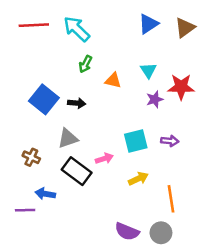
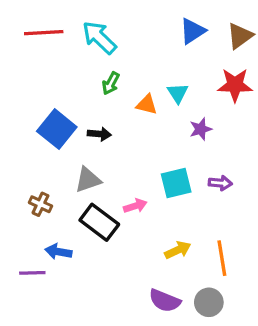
cyan triangle: (148, 70) -> (178, 93), moved
red star: (181, 87) -> (235, 85), moved
yellow arrow: (138, 179) -> (178, 250), moved

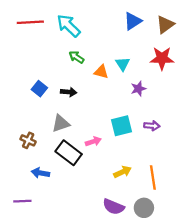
green arrow: (111, 83) -> (76, 57), turned 96
blue square: (57, 129) -> (39, 89), size x0.6
purple line: (32, 273) -> (22, 201), moved

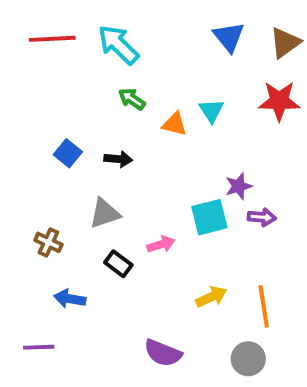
blue triangle: (133, 21) -> (229, 37), turned -36
purple star: (138, 89) -> (239, 186), moved
black rectangle: (69, 153) -> (118, 264), size x0.6
purple semicircle: (114, 207) -> (163, 353), moved

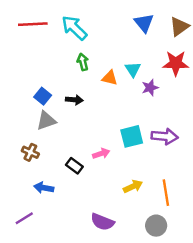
green arrow: (132, 99) -> (83, 62), turned 42
purple star: (239, 186) -> (150, 88), moved
gray triangle: (105, 213) -> (46, 121), moved
purple arrow: (262, 217) -> (165, 136), size x1.5
purple line: (39, 347) -> (24, 218), turned -30

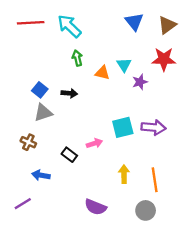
yellow arrow: (133, 186) -> (124, 174), turned -66

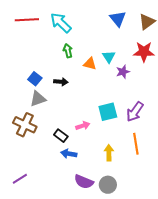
purple arrow: (154, 127) -> (135, 112), turned 120
brown cross: (28, 142) -> (25, 125), size x1.6
blue arrow: (41, 175) -> (69, 154), moved
orange line: (155, 180) -> (136, 144), moved
gray circle: (146, 210) -> (108, 185), moved

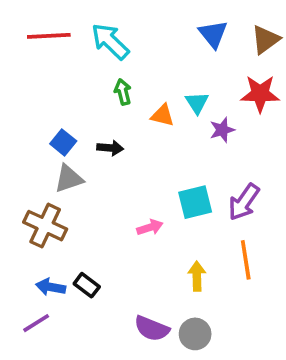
black rectangle: (61, 136) -> (87, 285), moved
blue arrow: (69, 154) -> (51, 287), moved

